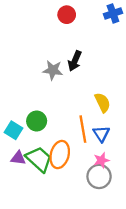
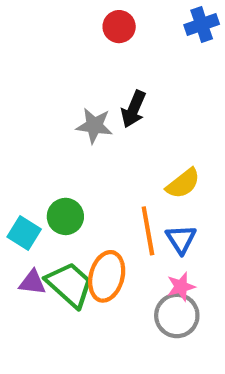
yellow semicircle: (103, 103) -> (183, 183), turned 78

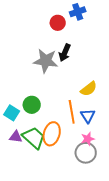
blue cross: (202, 25) -> (78, 12), moved
red circle: (119, 27) -> (58, 23), moved
gray star: (94, 126) -> (46, 61), size x1.4

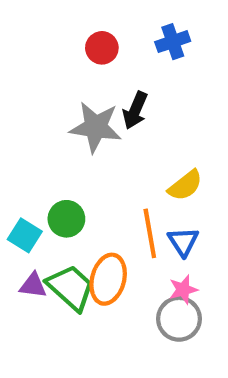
blue cross: (78, 12) -> (173, 42), moved
red circle: (58, 23) -> (102, 48), moved

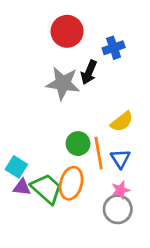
blue cross: (173, 42) -> (114, 48), moved
red circle: (102, 48) -> (67, 31), size x1.5
green circle: (66, 219) -> (78, 144), moved
cyan square: (25, 235) -> (16, 167), moved

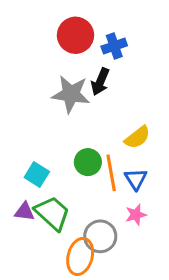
blue cross: (114, 48) -> (114, 46), moved
cyan square: (16, 167) -> (37, 174), moved
orange ellipse: (71, 183) -> (80, 256), moved
gray circle: (118, 209) -> (100, 236), moved

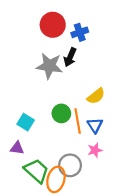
green trapezoid: (52, 213) -> (36, 171), moved

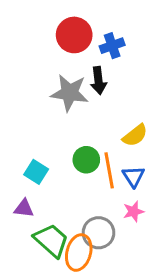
black arrow: (70, 57) -> (98, 81), turned -30

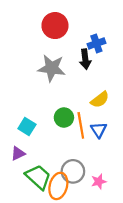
blue cross: (112, 46) -> (96, 43), moved
black arrow: (98, 81) -> (85, 59), moved
purple triangle: (24, 208) -> (18, 153), turned -32
pink star: (133, 211) -> (99, 181), moved

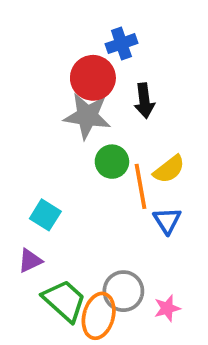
red circle: (55, 26) -> (93, 78), moved
blue cross: (96, 43) -> (121, 44), moved
green circle: (64, 118) -> (112, 162), moved
orange line: (81, 125) -> (141, 186), moved

